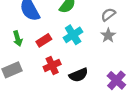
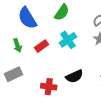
red cross: (52, 65) -> (49, 87), moved, turned 35

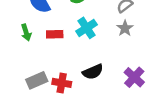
red rectangle: (41, 46) -> (55, 34), turned 32
gray rectangle: (13, 74) -> (37, 80), moved

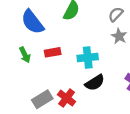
cyan cross: (87, 28) -> (88, 57), moved, turned 36
red cross: (62, 83) -> (67, 98), turned 36

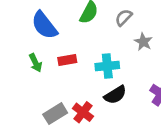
gray semicircle: (116, 14) -> (124, 18), moved

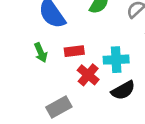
red cross: (83, 112) -> (88, 75), moved

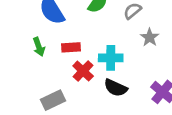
black semicircle: (123, 90) -> (116, 88), turned 50

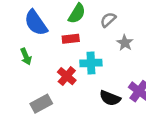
red rectangle: (71, 47) -> (71, 39), moved
black semicircle: (116, 88) -> (110, 98), moved

